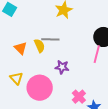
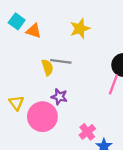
orange triangle: (21, 48) -> (34, 31), moved, turned -32
purple star: (62, 67) -> (59, 97), moved

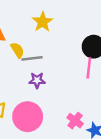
yellow semicircle: (47, 67) -> (17, 50), moved
purple star: (59, 97) -> (37, 80), moved

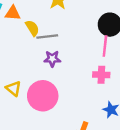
pink cross: (75, 121) -> (101, 75), moved, turned -35

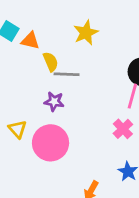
purple star: (52, 59) -> (54, 102), moved
pink cross: (101, 75) -> (123, 129), turned 35

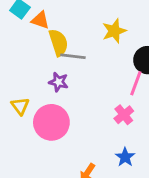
yellow star: (86, 33) -> (114, 31), moved
yellow semicircle: (51, 62) -> (58, 43), size x1.4

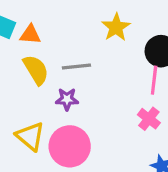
yellow semicircle: (58, 43) -> (36, 70), moved
yellow triangle: (20, 106) -> (30, 136), size x1.4

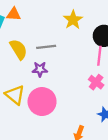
orange triangle: (30, 35) -> (14, 14), moved

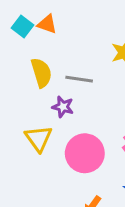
yellow triangle: (15, 95) -> (39, 138), moved
pink circle: (42, 102) -> (85, 153), moved

